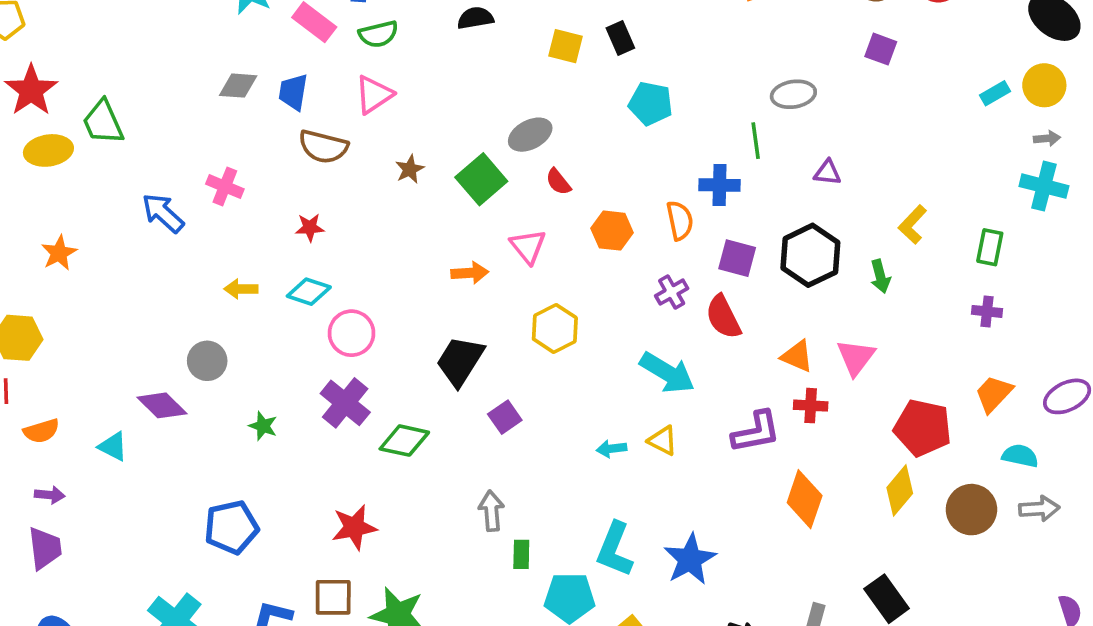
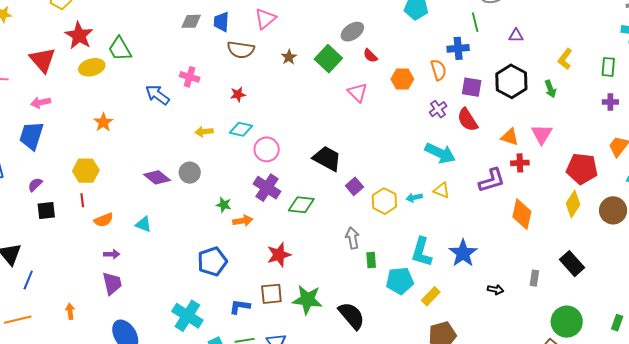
orange arrow: (470, 273) -> (243, 221), moved
yellow hexagon: (555, 328) -> (384, 201), moved
black trapezoid: (460, 361) -> (327, 158), turned 92
purple diamond: (162, 405) -> (157, 177), moved

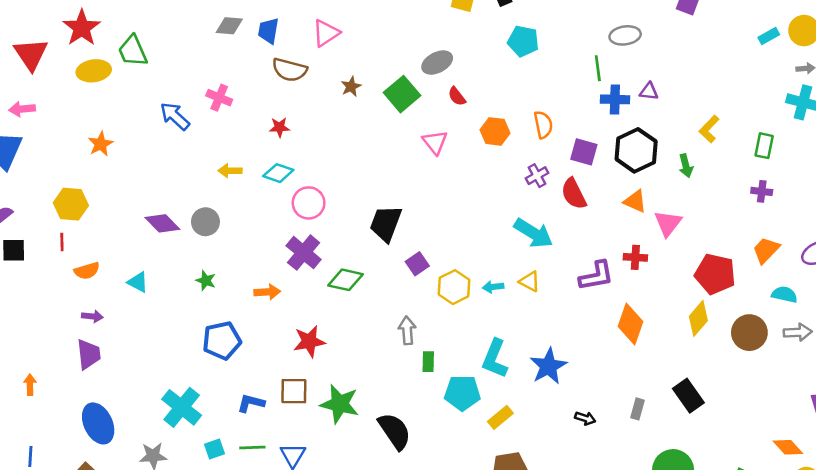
blue cross: (458, 48) -> (615, 99), moved
orange triangle: (510, 137) -> (635, 201), moved
black trapezoid: (327, 158) -> (386, 223), turned -104
green star: (224, 205) -> (206, 281), moved

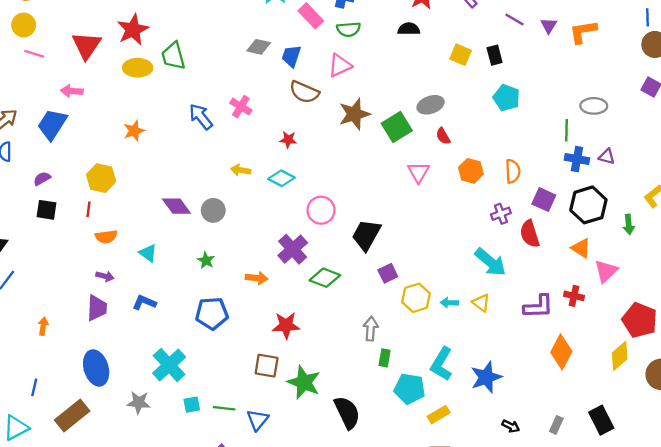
brown star: (351, 86) -> (354, 114), size x1.8
pink circle: (309, 203) -> (321, 210), moved
blue L-shape: (251, 403) -> (144, 302), moved

